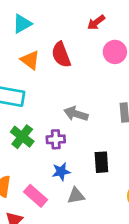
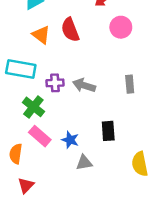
purple cross: (56, 139) -> (55, 83), moved
blue star: (61, 172) -> (70, 140), turned 30
pink rectangle: (36, 196) -> (40, 136), moved

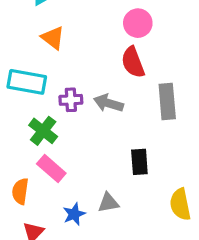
pink circle: (121, 27) -> (138, 23), moved
red semicircle: (70, 30) -> (133, 62), moved
gray rectangle: (130, 84) -> (167, 101), size x1.5
blue star: (70, 140) -> (74, 214), moved, turned 30

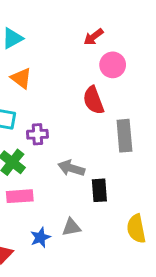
pink circle: (138, 23) -> (113, 65), moved
gray arrow: (108, 103) -> (71, 168), moved
pink rectangle: (51, 168) -> (20, 196), turned -45

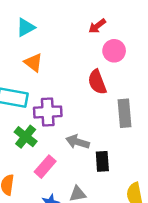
purple cross: (37, 134) -> (48, 112), size x1.5
pink rectangle: (20, 196) -> (45, 167), moved, turned -45

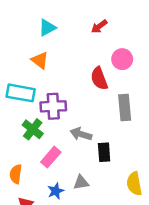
cyan triangle: (26, 27) -> (47, 28), moved
pink circle: (114, 51) -> (122, 59), moved

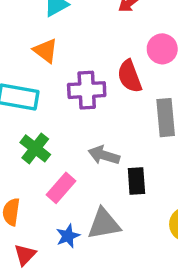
purple cross: (53, 106) -> (87, 90), moved
gray triangle: (81, 182) -> (104, 224), size x1.5

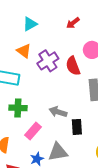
purple cross: (87, 90) -> (48, 61), moved, turned -30
green cross: (35, 148) -> (18, 108), turned -36

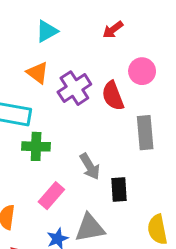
green cross: (18, 108) -> (36, 146), moved
gray arrow: (58, 112) -> (90, 166), turned -138

